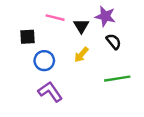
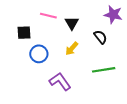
purple star: (105, 16) -> (113, 15), moved
purple L-shape: (50, 92) -> (60, 81), moved

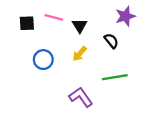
purple star: (113, 15) -> (125, 16), turned -30
black square: (24, 33) -> (27, 23), moved
purple L-shape: (60, 81) -> (81, 97), moved

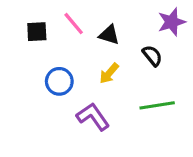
pink line: (54, 17) -> (74, 24), turned 36
black triangle: (80, 26) -> (109, 35), turned -42
purple L-shape: (81, 97) -> (93, 117), moved

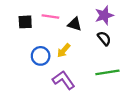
purple star: (172, 22) -> (104, 15), moved
pink line: (74, 24) -> (50, 16), turned -42
yellow arrow: (109, 73) -> (64, 50), moved

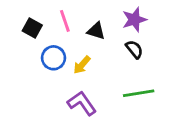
pink line: (50, 16) -> (65, 21), turned 63
black square: (25, 22) -> (32, 28), turned 32
blue circle: (41, 56) -> (54, 58), moved

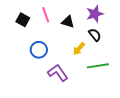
blue circle: (54, 58) -> (39, 50), moved
yellow arrow: (82, 65) -> (79, 49), moved

